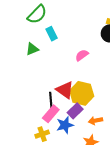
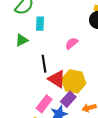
cyan rectangle: (52, 34) -> (40, 24), turned 32
black line: (51, 101) -> (44, 64), moved

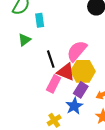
pink semicircle: (72, 43) -> (77, 51), moved, size x1.6
pink rectangle: (44, 104) -> (54, 84), moved

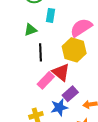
pink semicircle: (77, 51) -> (81, 28), moved
black line: (51, 59) -> (40, 52), moved
yellow hexagon: (83, 71) -> (74, 50), moved

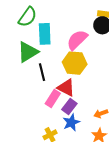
cyan rectangle: (51, 15) -> (45, 34), size x1.5
green triangle: (30, 30) -> (28, 52), size x1.6
purple rectangle: (70, 94) -> (69, 107), moved

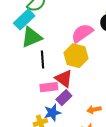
cyan rectangle: (45, 34) -> (24, 19), moved, turned 40
pink rectangle: (53, 99) -> (49, 87), turned 42
blue star: (71, 122) -> (52, 113), moved

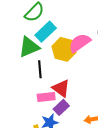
cyan rectangle: (24, 19) -> (46, 32), moved
yellow hexagon: (76, 56) -> (64, 49), moved

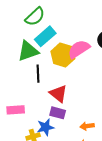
pink rectangle: (46, 97) -> (16, 110), moved
purple rectangle: (61, 107) -> (58, 113), turned 56

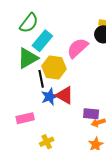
yellow hexagon: (63, 55) -> (54, 67), moved
purple rectangle: (58, 113) -> (91, 114), moved
blue star: (45, 127) -> (50, 97), moved

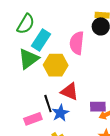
pink semicircle: (78, 48) -> (77, 43), turned -35
black line: (41, 79) -> (48, 104), moved
blue star: (50, 97) -> (60, 113), moved

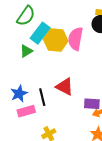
green triangle: (29, 59) -> (26, 51), size x0.6
yellow hexagon: (56, 65) -> (56, 40), moved
blue star: (60, 113) -> (19, 94), moved

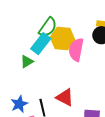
green semicircle: (26, 16) -> (48, 27), moved
yellow hexagon: (56, 40) -> (62, 38), moved

